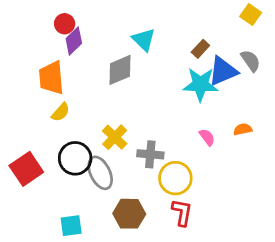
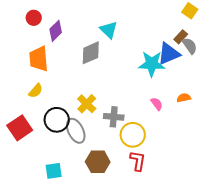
red circle: (65, 24) -> (34, 18), moved
brown rectangle: (200, 49) -> (181, 37), moved
yellow semicircle: (61, 112) -> (36, 91), moved

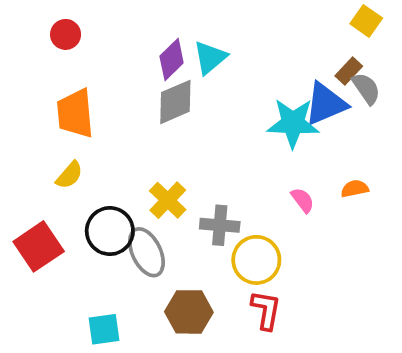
cyan triangle: (109, 30) -> (210, 58), turned 36
purple diamond: (56, 31) -> (172, 59), moved

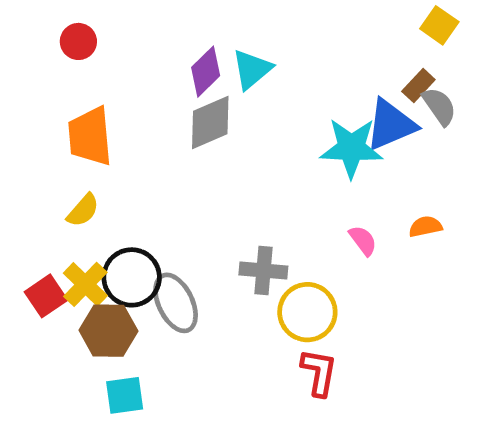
yellow cross: (168, 200) -> (85, 284), moved
red square: (39, 246) -> (46, 296), size x0.7
brown hexagon: (189, 312) -> (108, 331), moved

